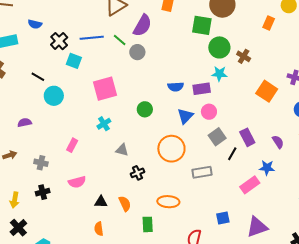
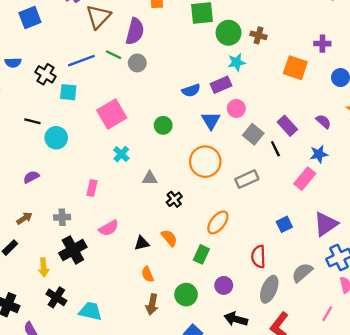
black line: (232, 154) -> (275, 149), turned -40
black cross: (43, 192) -> (73, 250), size x1.6
orange ellipse: (168, 202) -> (218, 222), turned -40
green rectangle: (148, 224) -> (201, 254), turned 42

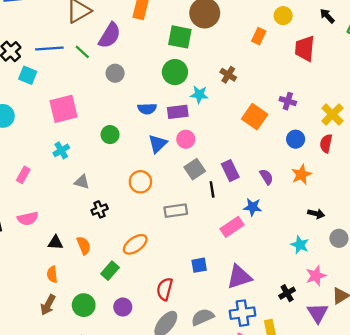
green circle: (229, 33) -> (175, 72), moved
gray circle: (137, 63) -> (115, 73), moved
orange circle: (205, 162) -> (140, 182), size x0.7

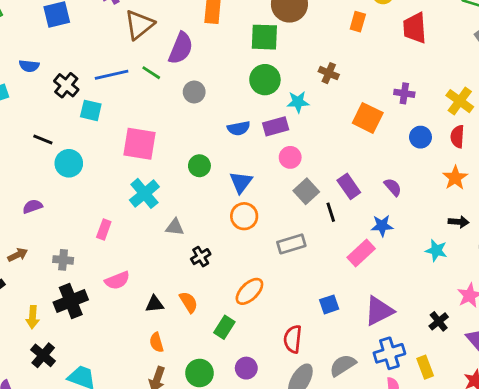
pink square: (64, 109) -> (140, 144), turned 32
blue triangle: (158, 144) -> (241, 182), moved
cyan cross: (61, 150) -> (144, 193), size x1.5
orange star: (301, 175) -> (455, 178), moved
cyan star: (300, 245) -> (436, 250), moved

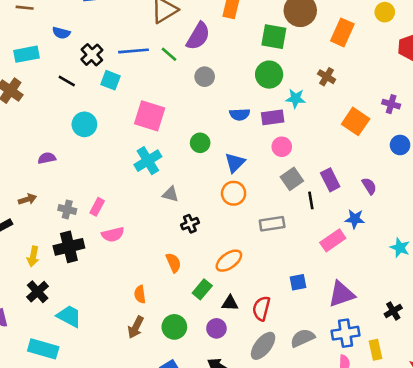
orange rectangle: (358, 22) -> (342, 32), moved, size x1.5
black line: (43, 140) -> (67, 81), moved
pink rectangle: (104, 230) -> (97, 207), moved
black triangle: (155, 304) -> (230, 303), moved

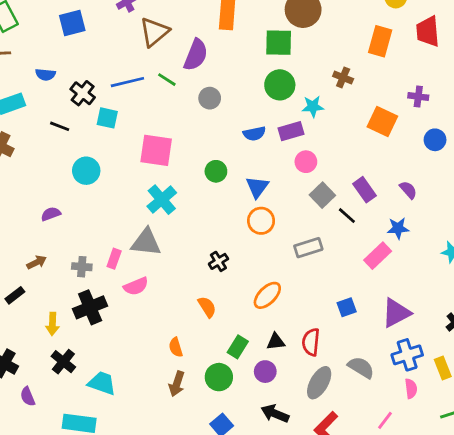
orange rectangle: (342, 32) -> (380, 41), moved
gray triangle: (171, 194) -> (146, 242), moved, size x1.6
black line: (311, 200) -> (347, 216), turned -30
green rectangle: (202, 289) -> (238, 347), moved
gray semicircle: (303, 338) -> (361, 367), turned 65

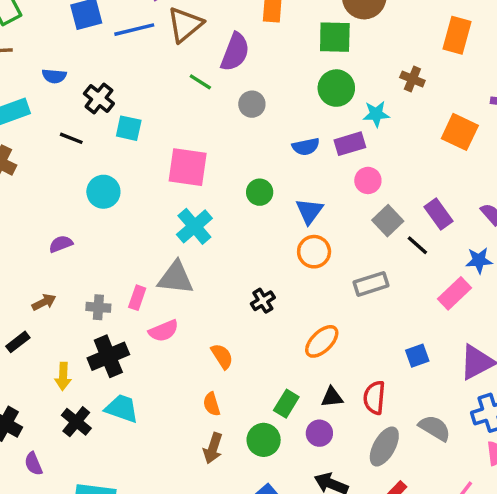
blue line: (127, 82) -> (134, 30), moved
orange semicircle: (207, 307) -> (222, 356), moved
cyan trapezoid: (102, 383) -> (122, 408), moved

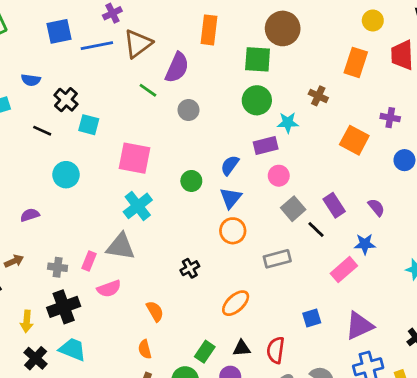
blue semicircle: (306, 147) -> (230, 165), moved, turned 135

